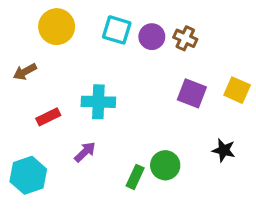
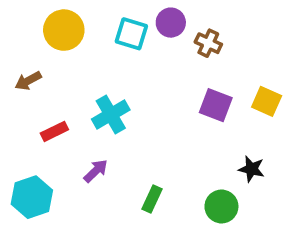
purple circle: (152, 37) -> (171, 23), moved
cyan cross: (98, 102) -> (111, 115), turned -32
green circle: (165, 165) -> (221, 206), moved

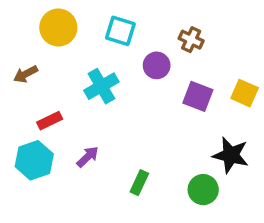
purple circle: (171, 23) -> (157, 65), moved
cyan cross: (111, 115) -> (101, 86), moved
black star: (252, 169) -> (231, 155), size x1.5
cyan hexagon: (32, 197) -> (34, 160), moved

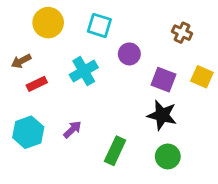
brown cross: (191, 40) -> (182, 33), moved
red rectangle: (50, 121) -> (37, 84), moved
black star: (231, 155) -> (162, 115), moved
green rectangle: (139, 183) -> (115, 151), size x1.4

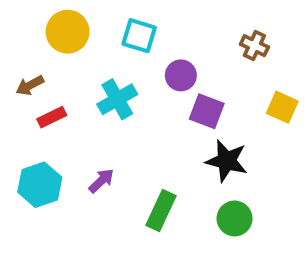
purple square: (163, 80) -> (207, 111), moved

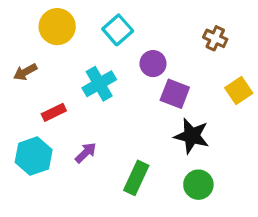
cyan square: (139, 36) -> (118, 30), turned 32
yellow square: (282, 107) -> (239, 90), turned 32
red rectangle: (52, 117) -> (54, 112), moved

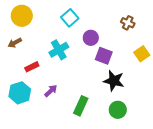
yellow circle: (57, 27) -> (22, 16), moved

